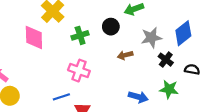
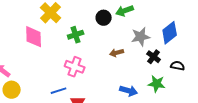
black circle: (111, 27) -> (104, 18), moved

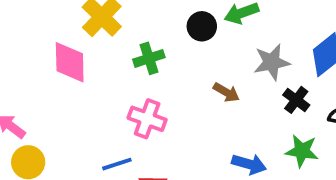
brown arrow: (117, 53) -> (226, 92), turned -136

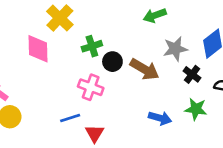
black circle: (202, 26) -> (112, 62), moved
brown arrow: (226, 92) -> (145, 69), size x1.6

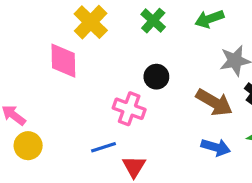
green cross: (92, 46) -> (153, 21), moved, turned -30
brown arrow: (145, 69) -> (214, 102), moved

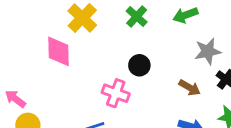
brown arrow: (214, 102) -> (190, 88), size x0.7

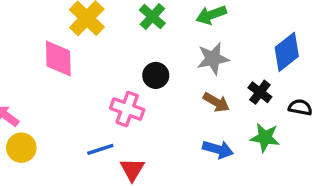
gray star: (208, 51) -> (213, 59), moved

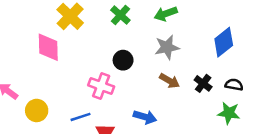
black cross: (260, 92) -> (203, 83), moved
green star: (265, 138) -> (229, 113), moved
yellow circle: (21, 148) -> (37, 110), moved
blue arrow: (218, 149) -> (145, 117), moved

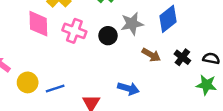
blue diamond: (224, 42) -> (168, 19), moved
gray star: (167, 47) -> (132, 24), moved
pink cross: (101, 86) -> (74, 31), moved
blue line: (80, 117) -> (55, 88), moved

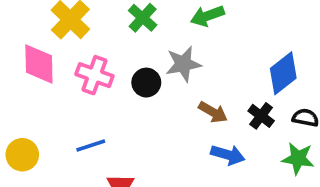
blue diamond: (168, 19) -> (283, 73), moved
blue line: (55, 88) -> (91, 145), moved
blue arrow: (128, 88) -> (228, 155), moved

